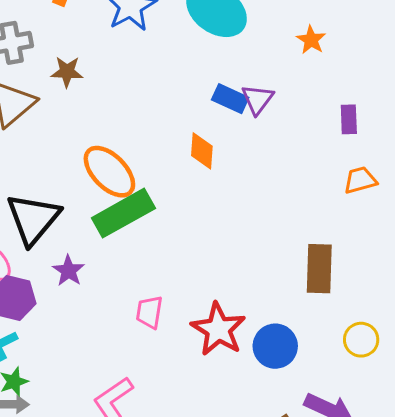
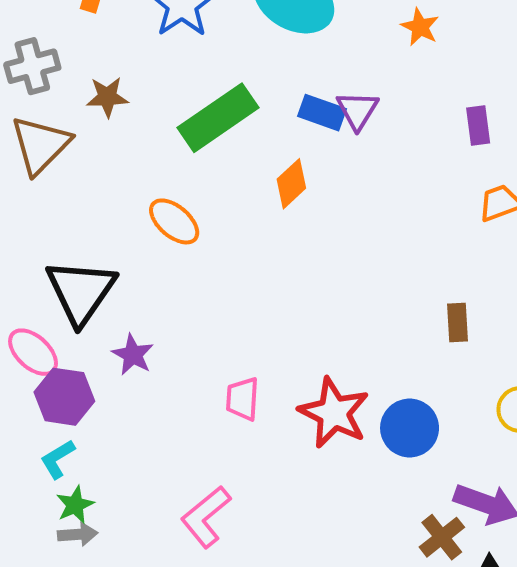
orange diamond: (202, 151) -> (291, 184), turned 48
orange ellipse: (109, 172) -> (174, 221), size x0.7
green rectangle: (123, 213) -> (218, 118), moved
brown rectangle: (319, 269) -> (457, 322), size x0.6

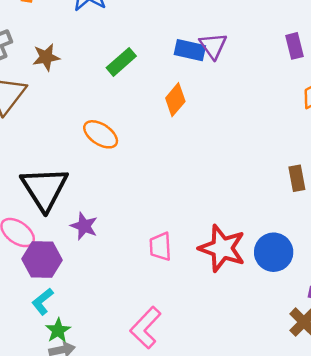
green rectangle: (218, 118) -> (121, 62), size x0.6

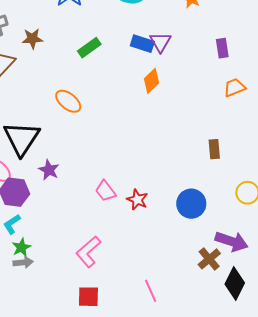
orange diamond: (175, 100) -> (152, 81), moved
pink trapezoid: (160, 246) -> (105, 191), turned -40
red star: (222, 248) -> (137, 200), moved, size x0.6

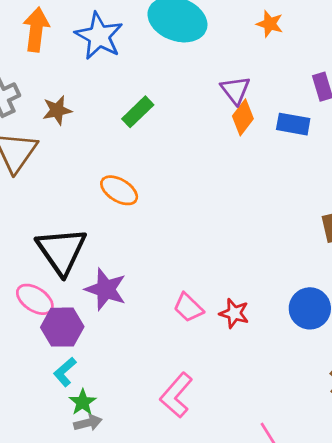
blue rectangle: (142, 44) -> (293, 124), moved
orange diamond: (152, 81) -> (243, 117), moved
purple star: (49, 170) -> (106, 289), size x1.4

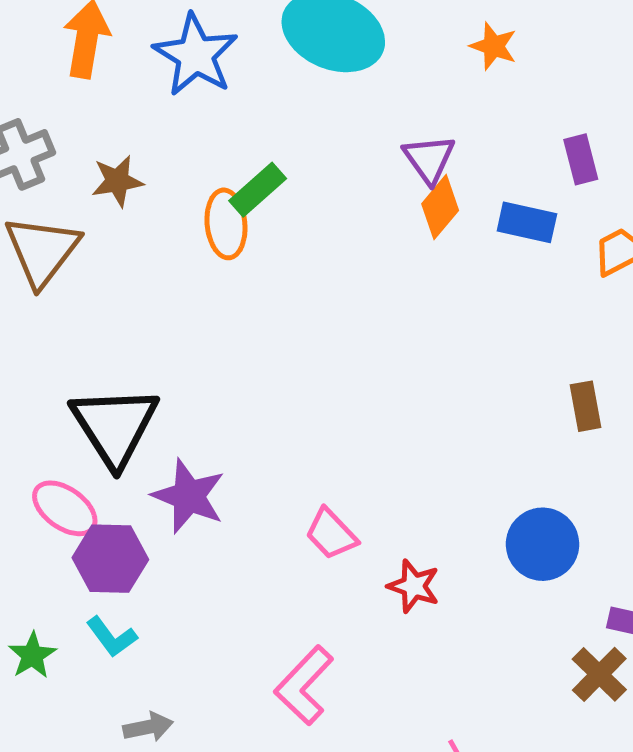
orange ellipse: (119, 190) -> (226, 224), moved, turned 51
red star: (234, 313) -> (414, 586), moved
cyan L-shape: (65, 372) -> (112, 637), turned -88
green star: (83, 402) -> (32, 655), moved

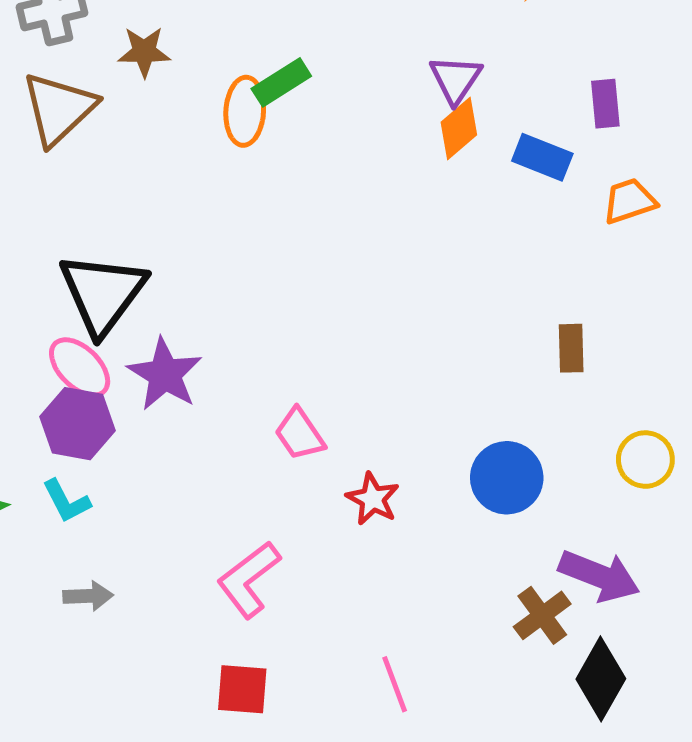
pink ellipse: (65, 508) -> (80, 367), moved

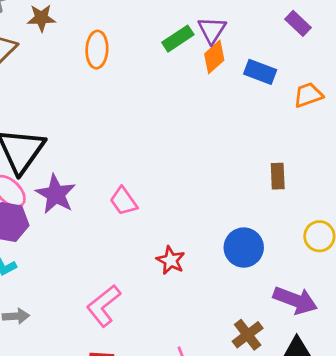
green rectangle: (281, 82) -> (178, 39), moved
purple rectangle: (605, 104) -> (298, 23), moved, turned -40
pink trapezoid: (300, 434) -> (124, 201), moved
brown cross: (542, 615) -> (248, 335), moved

